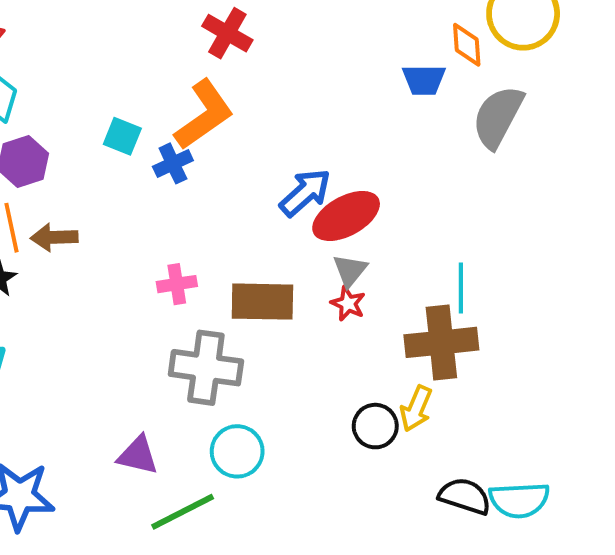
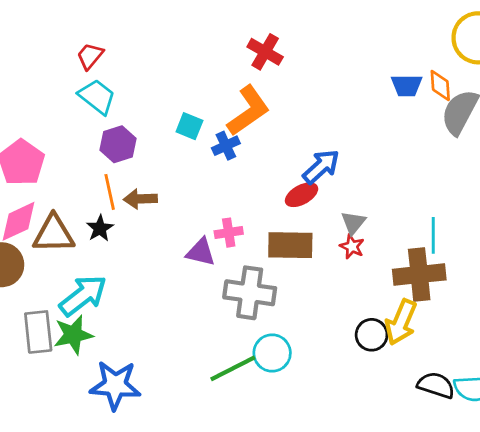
orange diamond: (467, 45) -> (440, 85), moved
red ellipse: (346, 216) -> (302, 195), moved, size x0.7
yellow arrow: (416, 409) -> (401, 322), size x1.4
purple triangle: (138, 455) -> (201, 252), moved
green line: (183, 512) -> (233, 368), moved

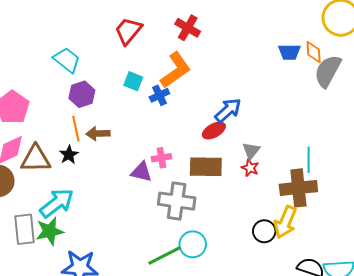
red trapezoid: (90, 56) -> (128, 31), moved, size x1.4

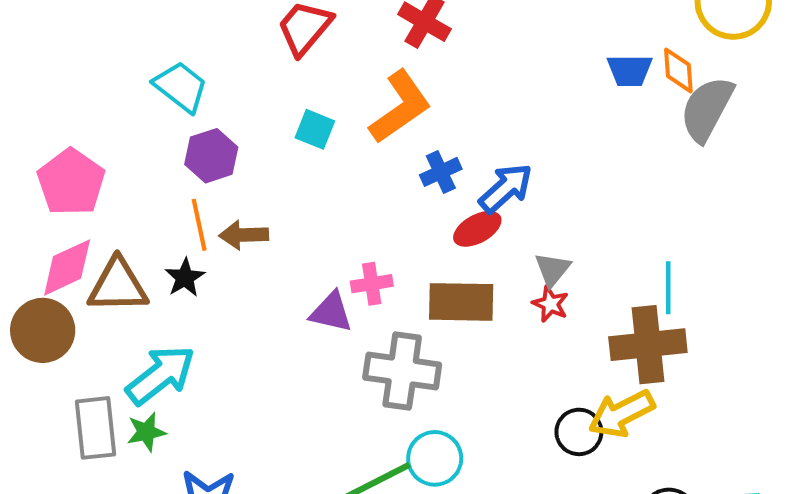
blue cross: (159, 95) -> (441, 172), moved
yellow arrow: (285, 222) -> (622, 414), turned 40
green star: (50, 231) -> (146, 432), size x0.7

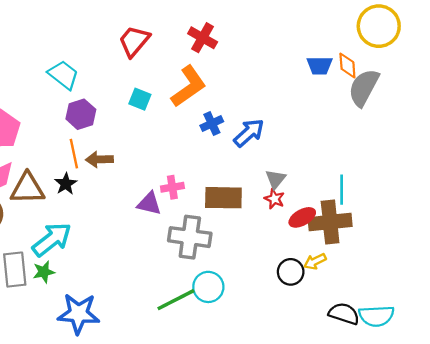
red ellipse: (477, 229) -> (302, 217), moved
yellow arrow: (622, 414) -> (315, 261), size x0.6

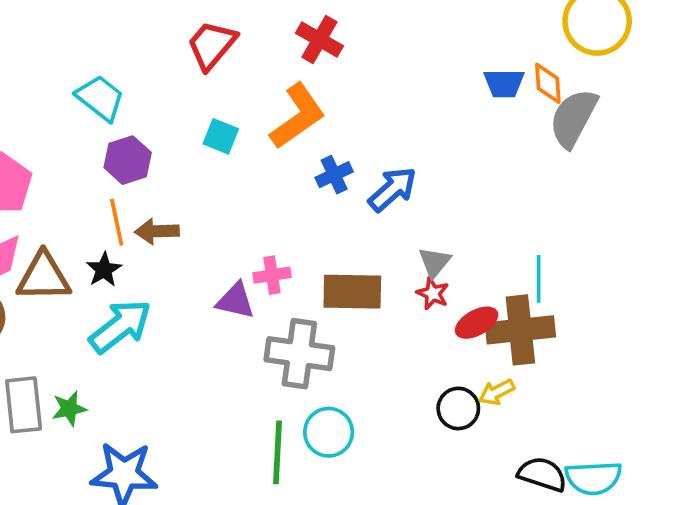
cyan arrow: (52, 239) -> (120, 326), moved
green line: (176, 300) -> (277, 452), turned -60

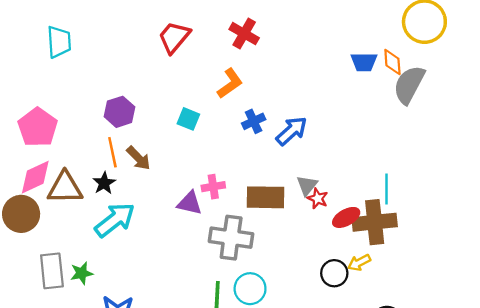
cyan trapezoid: (100, 98) -> (59, 42), moved, turned 48
orange L-shape: (298, 116) -> (230, 83), size x0.7
cyan square: (221, 136) -> (188, 119), moved
brown arrow: (157, 231) -> (139, 158), turned -132
gray triangle: (435, 262) -> (307, 185), moved

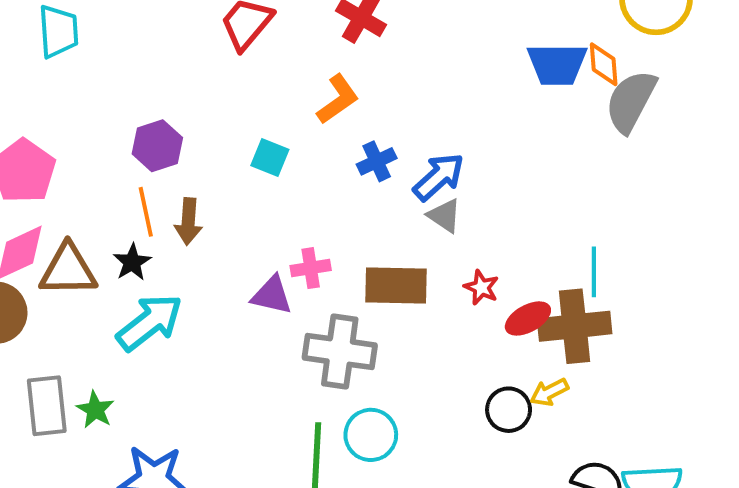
blue trapezoid: (364, 62) -> (557, 64), size x1.4
brown arrow: (139, 158) -> (188, 221), turned 48
gray triangle: (307, 185) -> (445, 216), moved, turned -35
green star: (82, 273) -> (95, 410), turned -30

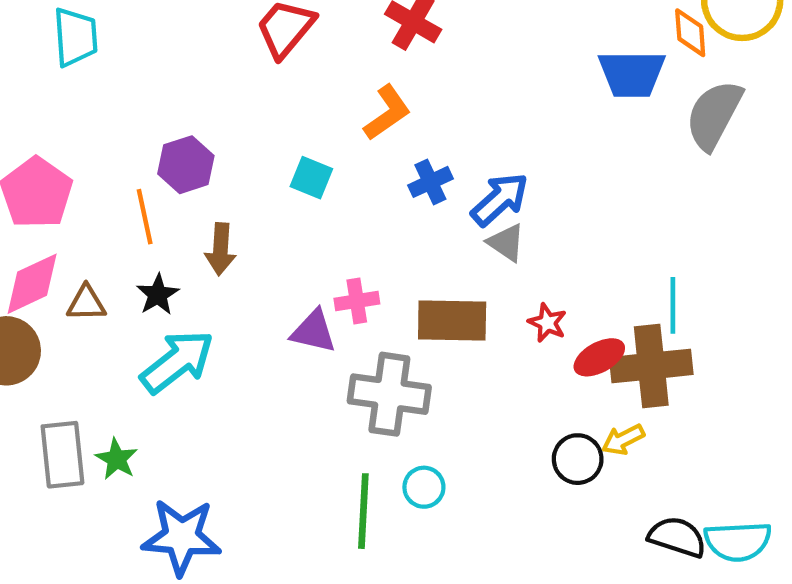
orange diamond: (604, 64) -> (690, 33), moved
orange line: (146, 212) -> (145, 217), moved
brown triangle: (68, 270) -> (86, 303), size x0.6
cyan circle: (371, 435) -> (424, 487), size x0.7

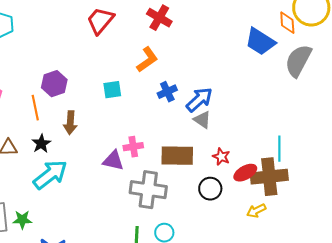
blue trapezoid: (632, 74) -> (260, 42), turned 32
cyan square: (311, 178) -> (112, 90), turned -30
green star: (117, 459) -> (22, 220), turned -30
black circle: (578, 459) -> (210, 189), moved

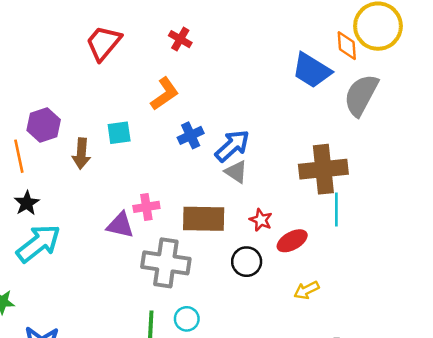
red cross: (159, 18) -> (180, 39), size x0.7
brown arrow: (70, 123) -> (81, 154), moved
brown cross: (269, 177) -> (323, 169), moved

